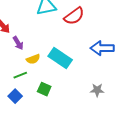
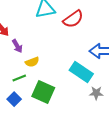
cyan rectangle: (60, 58) -> (81, 72), moved
green square: (44, 89) -> (43, 92), size x1.6

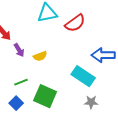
yellow semicircle: (32, 62) -> (40, 56), moved
gray star: (96, 93) -> (91, 102), moved

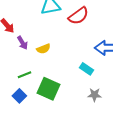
cyan rectangle: (83, 76) -> (86, 69), size x0.6

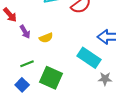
cyan rectangle: (86, 69) -> (89, 58), size x1.6
gray star: (94, 95) -> (105, 79), moved

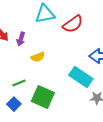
purple arrow: (25, 32) -> (21, 39), moved, turned 48

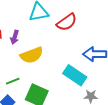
yellow semicircle: (38, 57) -> (32, 55), size x1.6

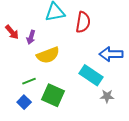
red semicircle: (67, 22) -> (83, 22), turned -45

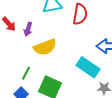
green line: (29, 81) -> (26, 73), turned -40

